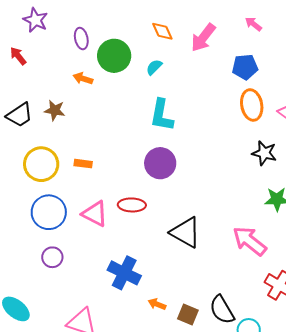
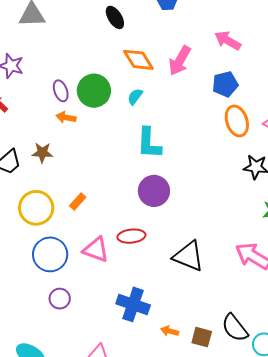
pink arrow: (253, 24) -> (228, 40), size x1.5
orange diamond: (162, 31) -> (138, 60), size x1.4
purple ellipse: (81, 38) -> (61, 91), moved
orange rectangle: (83, 164) -> (78, 202), turned -48

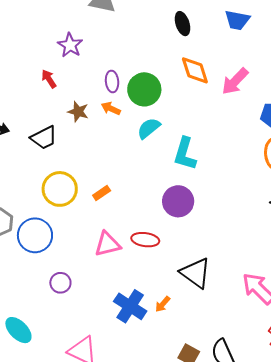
cyan semicircle: (135, 97) -> (149, 128), moved, size x1.4
brown star: (42, 153) -> (78, 112), moved
pink triangle: (96, 250) -> (107, 244), turned -48
blue circle: (50, 254) -> (35, 235), moved
orange arrow: (170, 331) -> (163, 304), moved, turned -78

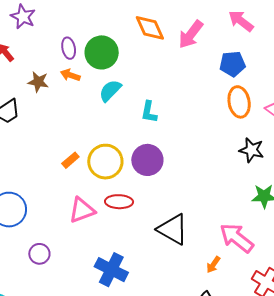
cyan L-shape: (185, 154) -> (149, 112), size x0.7
yellow circle: (60, 189) -> (105, 162), moved
orange arrow: (163, 304) -> (213, 265), moved

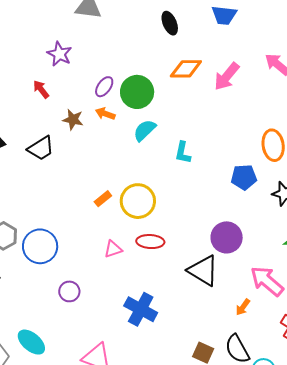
orange diamond: (150, 28) -> (186, 69), turned -68
purple ellipse: (69, 48) -> (104, 87), turned 45
blue pentagon: (232, 64) -> (244, 177), moved
purple circle: (147, 160) -> (227, 237), moved
pink triangle: (82, 210) -> (113, 249), size x0.7

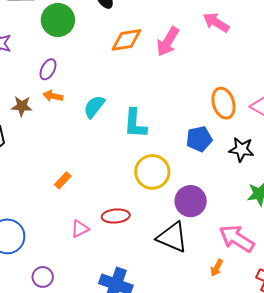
green circle: (137, 92) -> (58, 20), moved
cyan L-shape: (183, 153) -> (135, 123), size x1.4
yellow circle: (138, 201) -> (152, 172), moved

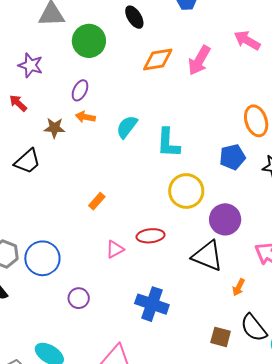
orange arrow: (217, 268) -> (239, 287), moved

